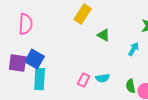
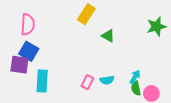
cyan arrow: (134, 49) -> (135, 77), moved
blue square: (35, 59) -> (29, 51), moved

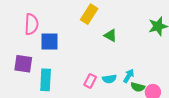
blue square: (29, 51) -> (50, 41), moved, turned -30
cyan arrow: (135, 77) -> (129, 76), moved
green semicircle: (136, 88) -> (138, 87), turned -64

